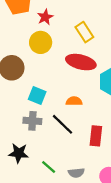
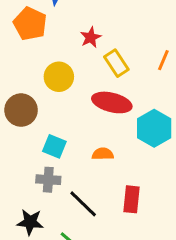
red star: (45, 17) -> (91, 37), moved
black line: (62, 124) -> (83, 204), moved

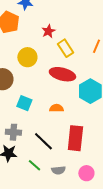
gray cross: (48, 180) -> (13, 132), moved
red rectangle: (132, 199) -> (75, 138), size x1.4

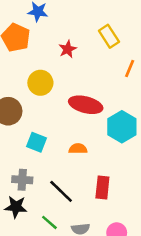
yellow rectangle: (65, 48) -> (109, 36), moved
red rectangle: (75, 138) -> (102, 188), size x0.7

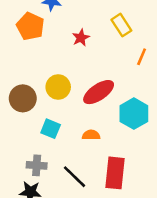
yellow circle: (40, 83) -> (58, 87), moved
red ellipse: (86, 105) -> (99, 92), turned -48
red rectangle: (102, 188) -> (115, 173), size x1.4

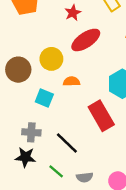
red ellipse: (99, 92) -> (86, 40), moved
orange semicircle: (91, 135) -> (72, 81), moved
red rectangle: (115, 173) -> (101, 116), moved, turned -36

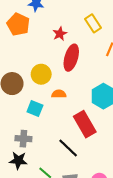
red ellipse: (86, 40) -> (71, 58), turned -40
black line: (67, 143) -> (68, 148), moved

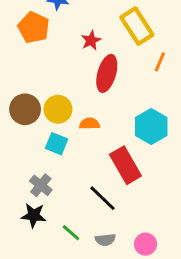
yellow rectangle: (93, 23) -> (137, 26), size x1.4
yellow circle: (41, 74) -> (58, 109), moved
gray cross: (23, 139) -> (41, 185), turned 35

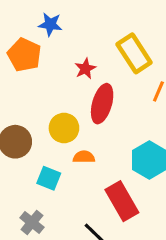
yellow circle: (58, 109) -> (64, 128), moved

